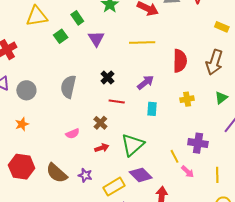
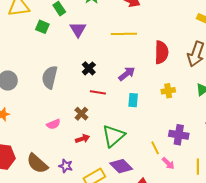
green square: (61, 36) -> (42, 27), turned -32

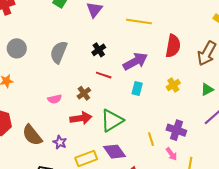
purple arrow: (127, 74) -> (135, 61), size x1.4
yellow cross: (168, 91) -> (173, 85), turned -32
red arrow: (82, 139) -> (81, 118), size x1.5
pink arrow: (168, 163) -> (171, 154), moved

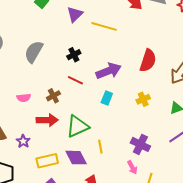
yellow line: (139, 21) -> (104, 26), moved
yellow line: (151, 139) -> (100, 147), moved

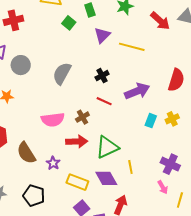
pink semicircle: (24, 98) -> (53, 120), size x1.6
cyan rectangle: (107, 98) -> (151, 121), moved
yellow rectangle: (47, 161) -> (77, 182), turned 35

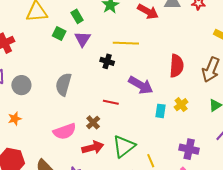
purple triangle: (102, 35) -> (83, 39), moved
black cross: (102, 76) -> (107, 61), moved, turned -32
purple arrow: (137, 91) -> (141, 85), turned 65

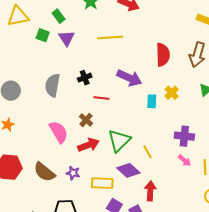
black cross: (107, 61) -> (85, 78), moved, turned -32
pink semicircle: (65, 131) -> (59, 132), turned -95

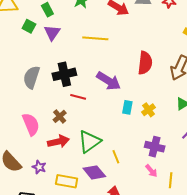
black cross: (85, 78) -> (64, 74), size x1.6
yellow cross: (172, 93) -> (148, 110), moved

